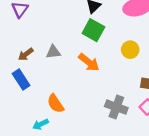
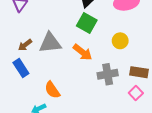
gray triangle: (53, 52) -> (50, 43), size x1.6
gray cross: (116, 107) -> (108, 74), moved, turned -30

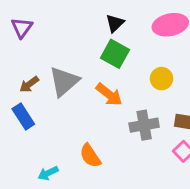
gray triangle: (50, 43) -> (64, 81), turned -35
orange semicircle: (52, 90) -> (90, 156), moved

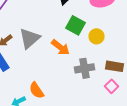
green square: (115, 54) -> (76, 25), moved
orange semicircle: (90, 156) -> (36, 90), moved

